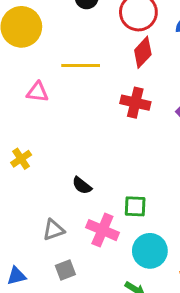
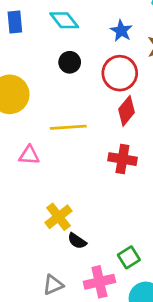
yellow cross: (21, 159) -> (59, 217), moved, size x1.4
green square: (135, 206) -> (129, 257), turned -30
pink cross: (102, 230) -> (99, 282), turned -32

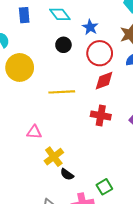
blue star: (121, 31) -> (90, 27), moved
red diamond: (126, 111) -> (104, 81), turned 30
pink triangle: (29, 155) -> (34, 132), moved

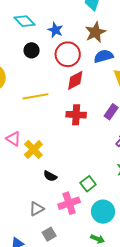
pink triangle: (34, 132) -> (13, 139), turned 35
yellow cross: (54, 157) -> (33, 149), moved

